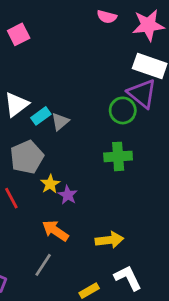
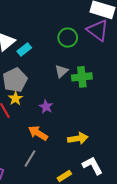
green circle: (123, 110) -> (68, 38), moved
gray triangle: (60, 122) -> (61, 71), moved
yellow star: (50, 184) -> (15, 99), moved

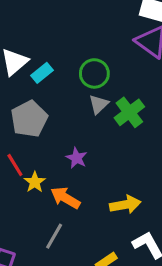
green circle: (68, 38) -> (94, 73), moved
green cross: (82, 77) -> (129, 112), turned -30
yellow star: (15, 99) -> (35, 182), moved

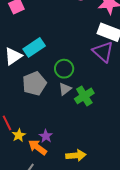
cyan rectangle: (42, 73) -> (34, 47), moved, size x1.5
gray pentagon: (29, 119) -> (34, 84), moved
purple star: (77, 158) -> (46, 136), moved

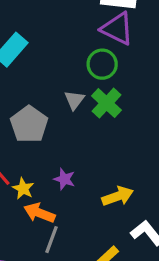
green circle: (64, 69) -> (102, 64), moved
gray pentagon: (34, 84) -> (29, 124), moved
orange arrow: (38, 147) -> (39, 213), moved

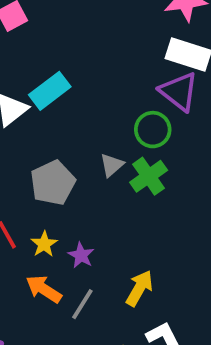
yellow star: (23, 189) -> (44, 244), moved
yellow arrow: (118, 196) -> (139, 288), turned -52
gray line: (51, 240) -> (82, 304), moved

